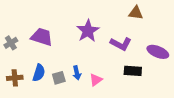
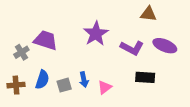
gray cross: (11, 43) -> (21, 52), moved
purple ellipse: (158, 52) -> (165, 46), moved

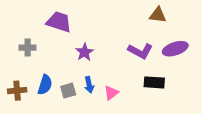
purple star: (96, 34) -> (84, 52), moved, size x0.7
purple trapezoid: (46, 40) -> (59, 22), moved
purple ellipse: (165, 46) -> (175, 49), turned -40
gray cross: (21, 52) -> (28, 48), moved, turned 32

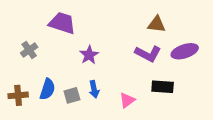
brown triangle: (158, 15) -> (156, 24), moved
gray cross: (28, 48) -> (29, 50), turned -35
pink triangle: (111, 93) -> (127, 100), moved

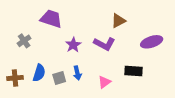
brown triangle: (156, 24) -> (118, 21), moved, turned -35
purple L-shape: (148, 54) -> (104, 44), moved

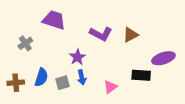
brown triangle: (118, 21) -> (131, 35), moved
purple ellipse: (152, 42) -> (163, 58), moved
purple L-shape: (104, 44) -> (101, 34), moved
purple star: (73, 45) -> (77, 57), moved

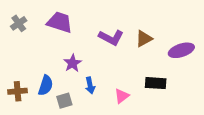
gray cross: (25, 43) -> (19, 23), moved
purple star: (77, 57) -> (73, 63), moved
purple ellipse: (163, 58) -> (181, 50), moved
gray square: (63, 83) -> (64, 101), moved

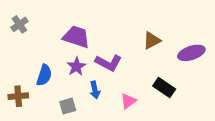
purple trapezoid: (60, 22) -> (76, 37), moved
purple L-shape: (111, 37) -> (109, 63), moved
black rectangle: (156, 83) -> (164, 88), turned 30
blue semicircle: (46, 85) -> (44, 75), moved

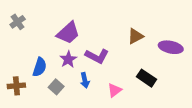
purple trapezoid: (76, 37) -> (68, 33), turned 120
purple ellipse: (191, 53) -> (171, 47), turned 30
gray square: (68, 106) -> (56, 87), moved, turned -32

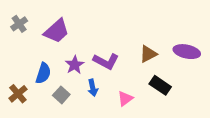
purple trapezoid: (68, 33) -> (57, 31), moved
brown triangle: (135, 36) -> (148, 54), moved
brown cross: (16, 86) -> (18, 94), turned -35

